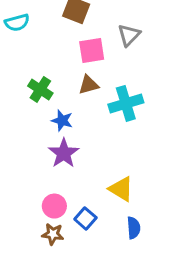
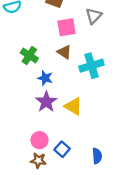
brown triangle: (89, 85) -> (64, 52), turned 49
yellow triangle: (121, 189) -> (73, 106), moved

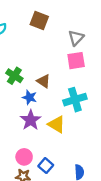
pink square: (67, 27) -> (76, 61), moved
brown triangle: (64, 52) -> (44, 81), moved
cyan cross: (91, 66) -> (75, 100), moved

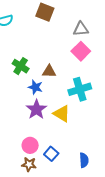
gray triangle: (76, 38) -> (81, 29), turned 42
pink square: (76, 61) -> (81, 51), turned -36
brown triangle: (44, 81) -> (49, 71), turned -32

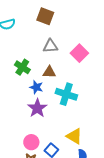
gray triangle: (81, 29) -> (50, 46), moved
cyan cross: (80, 89) -> (66, 94), moved, turned 35
yellow triangle: (62, 114) -> (74, 136), moved

